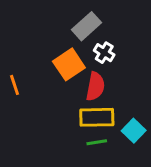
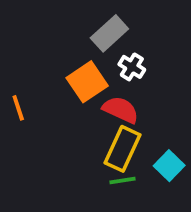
red semicircle: (95, 86) -> (121, 110), turned -76
yellow rectangle: (97, 117) -> (123, 149), turned -64

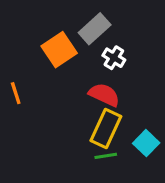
orange square: (87, 82) -> (59, 50), moved

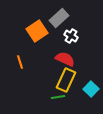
orange line: (16, 93) -> (20, 62), moved
green line: (106, 156) -> (58, 97), moved

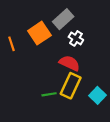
orange line: (20, 62) -> (12, 44), moved
green line: (58, 97) -> (49, 94), moved

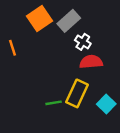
orange square: (39, 33) -> (39, 18), moved
red semicircle: (69, 63) -> (91, 62), moved, turned -30

